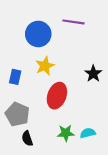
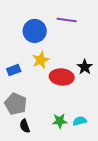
blue rectangle: (15, 77) -> (14, 70), turned 56
red ellipse: (57, 96) -> (62, 77), moved, turned 75

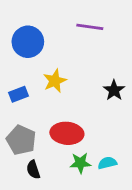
blue circle: (35, 31) -> (28, 42), moved
red ellipse: (62, 77) -> (67, 133), moved

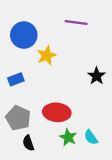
yellow star: (55, 81) -> (47, 55), moved
green star: (80, 163) -> (68, 137), turned 30
cyan semicircle: (107, 163) -> (91, 137), turned -112

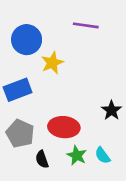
black star: (97, 76) -> (111, 110), moved
blue rectangle: (16, 79) -> (18, 90), size x1.5
black semicircle: (28, 143) -> (42, 159), moved

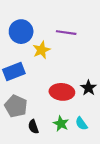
purple line: (86, 25) -> (66, 33), moved
red ellipse: (64, 127) -> (62, 92), moved

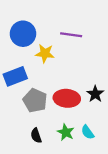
yellow star: (41, 50) -> (45, 53), turned 30
gray pentagon: (16, 106) -> (35, 100), moved

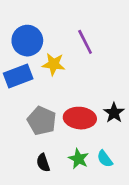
purple line: (71, 35) -> (85, 42), turned 55
blue rectangle: (15, 76) -> (18, 76), moved

